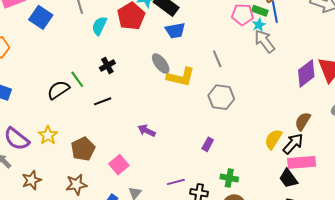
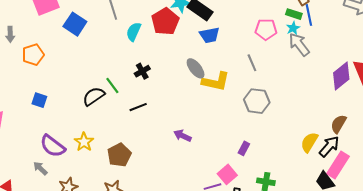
pink pentagon: (243, 15) -> (266, 29), moved
pink rectangle: (302, 162) -> (338, 165), turned -52
pink square: (119, 165) -> (227, 174), moved

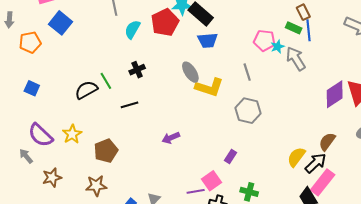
blue square: (75, 24) -> (61, 23), moved
cyan star: (293, 28) -> (278, 47), moved
purple arrow: (182, 136) -> (171, 138), turned -54

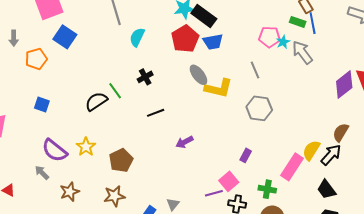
red pentagon: (165, 22) -> (185, 39), moved
black line: (129, 105) -> (156, 113), moved
pink rectangle: (323, 182) -> (292, 167), moved

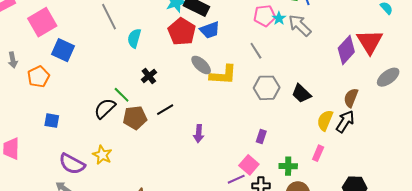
purple arrow: (185, 142) -> (199, 134), turned -48
brown pentagon: (121, 160) -> (135, 118), moved, turned 30
pink rectangle: (292, 167) -> (318, 153), moved, size x0.6
black trapezoid: (326, 189) -> (301, 94), moved

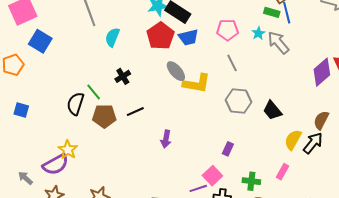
pink pentagon: (265, 16) -> (227, 30), moved
black semicircle: (105, 108) -> (75, 104), turned -35
purple semicircle: (72, 164) -> (56, 164), moved, turned -64

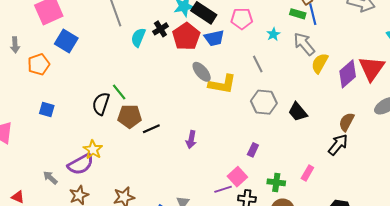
pink pentagon: (227, 30) -> (242, 19), moved
cyan star: (258, 33) -> (273, 34), moved
black cross: (123, 76) -> (160, 29), moved
black line: (135, 112) -> (151, 129), moved
yellow semicircle: (293, 140) -> (320, 63), moved

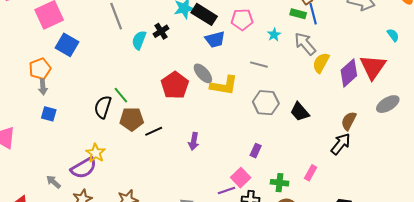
red pentagon: (186, 36) -> (175, 85), moved
gray arrow: (15, 45) -> (43, 87), moved
gray line: (258, 64) -> (259, 65), turned -48

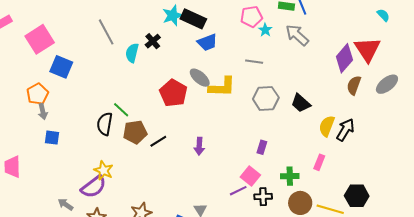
pink pentagon: (242, 20) -> (251, 17), moved
yellow semicircle: (321, 63) -> (327, 126), moved
brown semicircle: (349, 121) -> (354, 85), moved

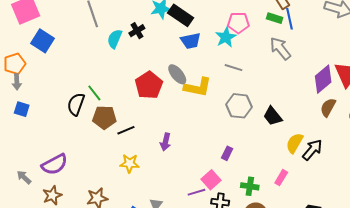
cyan star: (265, 30) -> (226, 37), moved, size x1.5
yellow star: (104, 170) -> (130, 163), moved, turned -30

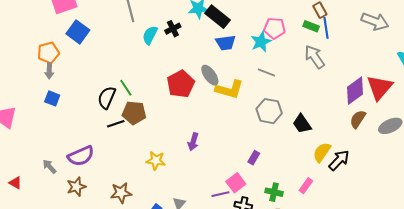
black line: (126, 130) -> (116, 124), moved

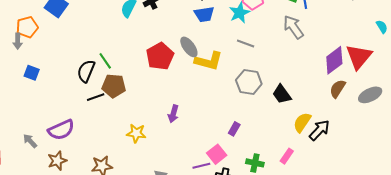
gray arrow: (49, 71) -> (18, 41), moved

